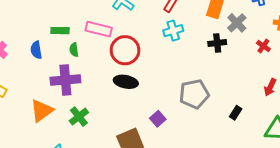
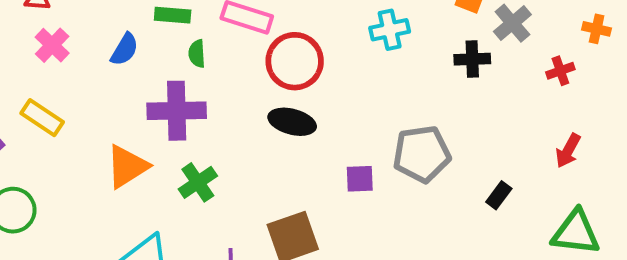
red cross: (263, 46) -> (560, 71), turned 32
blue semicircle: (36, 50) -> (125, 49), turned -144
purple square: (158, 119) -> (360, 179), moved, turned 35

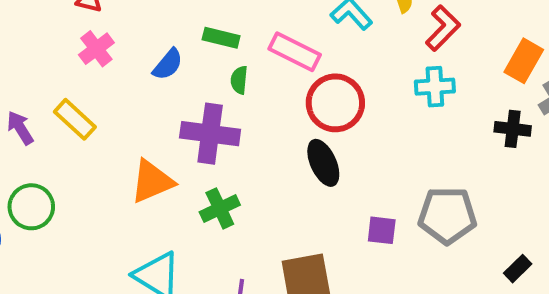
black ellipse: (292, 122) -> (323, 163), turned 42

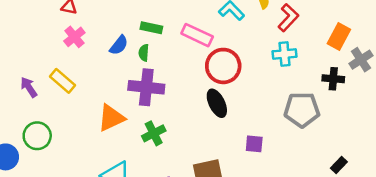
green semicircle: (239, 80) -> (144, 53), moved
gray pentagon: (447, 215) -> (302, 110), moved

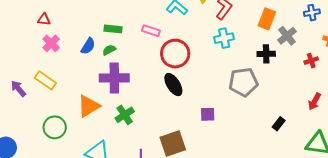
pink rectangle: (197, 35) -> (151, 31), size x0.7
green semicircle: (144, 53) -> (109, 50), turned 64
green circle: (37, 136) -> (55, 127), moved

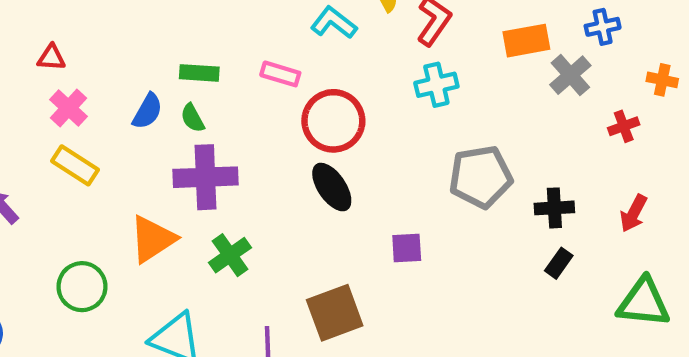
blue cross: (312, 13) -> (603, 27), moved
orange rectangle: (267, 19) -> (526, 41), turned 60
green semicircle: (109, 50) -> (193, 118), turned -88
black cross: (266, 54) -> (554, 208), moved
yellow rectangle: (45, 80) -> (75, 165), moved

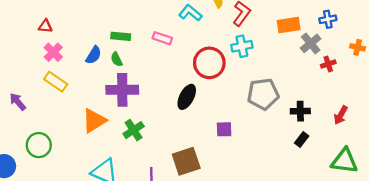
red circle: (333, 121) -> (209, 63), moved
red cross: (624, 126) -> (328, 64), moved
black ellipse: (332, 187) -> (187, 97), turned 60
green circle: (82, 287) -> (39, 145), moved

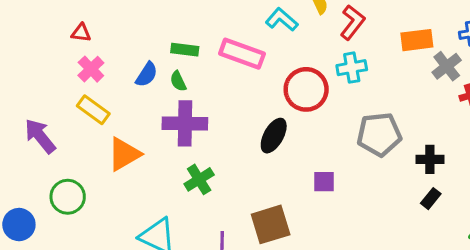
pink rectangle: (162, 38) -> (242, 54), size x1.6
purple arrow: (18, 102) -> (40, 136), size x1.4
orange triangle: (94, 121) -> (124, 154), moved

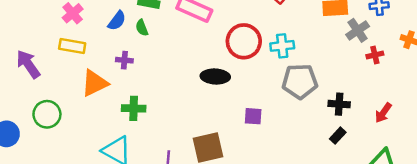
cyan cross: (352, 68) -> (282, 46), moved
yellow rectangle: (93, 110) -> (72, 46), turned -30
purple cross: (185, 123) -> (124, 60), moved, size x0.5
black ellipse: (274, 136) -> (215, 76), turned 60
green cross: (199, 179) -> (134, 108), moved, turned 30

